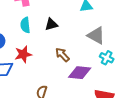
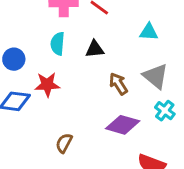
brown arrow: (62, 55) -> (118, 84), moved

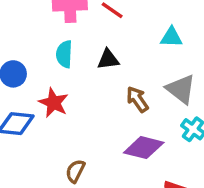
red star: (47, 85) -> (54, 103), turned 30

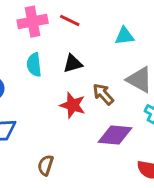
red star: (54, 103) -> (73, 105), moved
brown semicircle: (75, 171) -> (46, 165), moved

